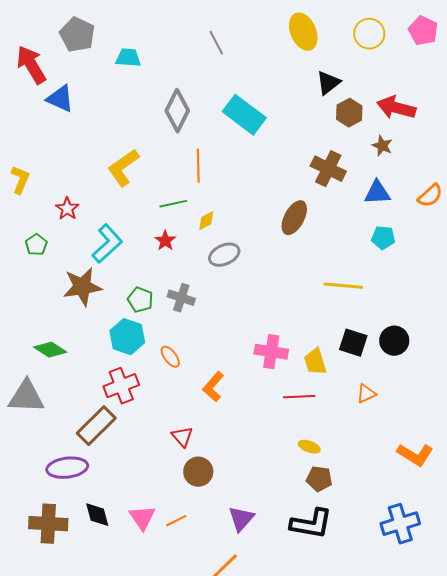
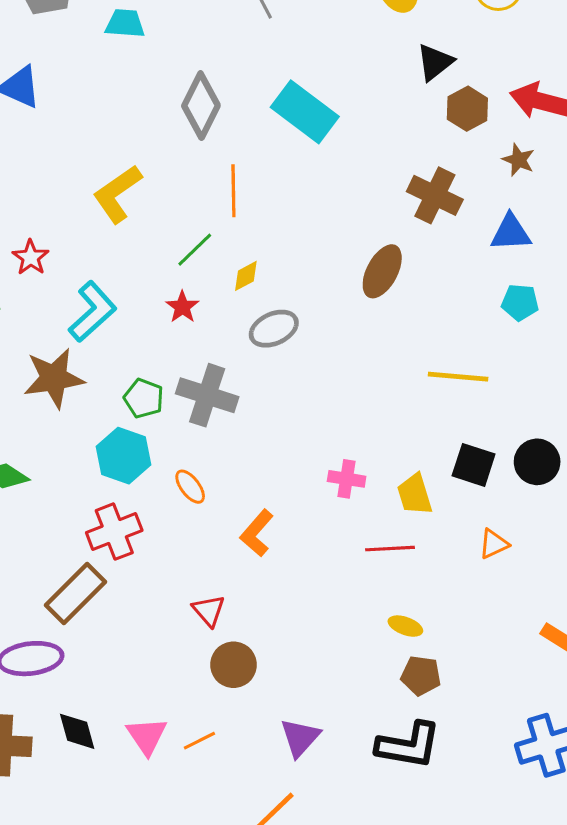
green line: (173, 204) -> (195, 250), turned -32
gray cross: (181, 298) -> (207, 395), size x1.4
pink cross: (271, 352) -> (347, 479), size x0.7

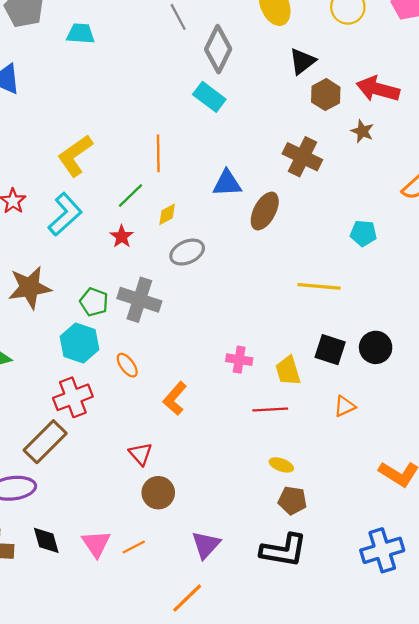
gray diamond: (201, 106) -> (218, 49), moved
cyan rectangle: (305, 112) -> (209, 97), size x0.7
blue triangle: (511, 233) -> (227, 183), moved
cyan L-shape: (93, 312) -> (65, 214), moved

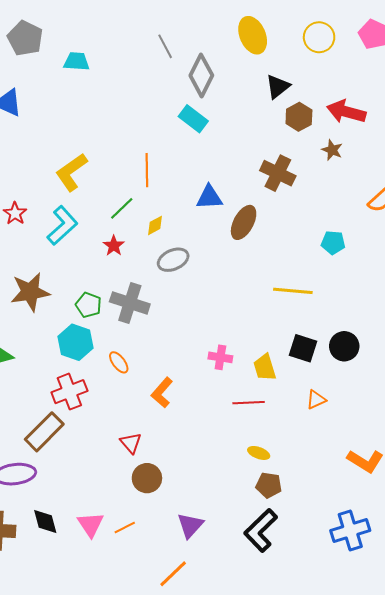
black L-shape: (284, 550) -> (261, 530), turned 126

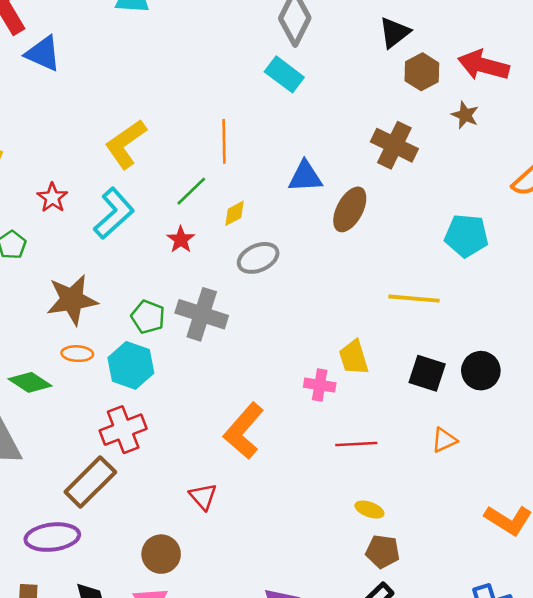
cyan pentagon: (333, 243) -> (466, 236), size x1.4
orange ellipse: (119, 362) -> (77, 354), moved, turned -50
yellow trapezoid: (265, 367) -> (354, 358), moved
orange L-shape: (162, 393) -> (244, 431), size x1.4
brown circle: (147, 478) -> (161, 554), moved

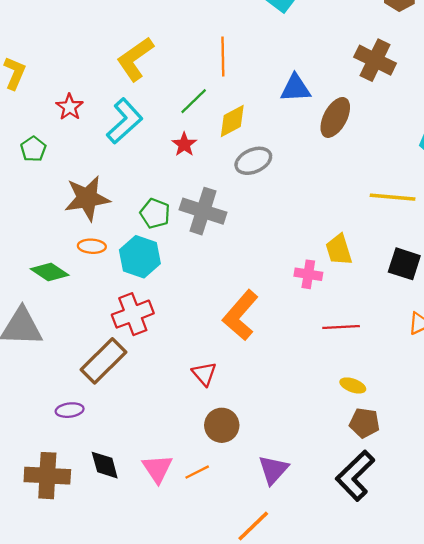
yellow diamond: (234, 213) -> (232, 121), size x1.4
purple ellipse: (52, 537) -> (70, 410), size x0.6
brown circle: (161, 554) -> (222, 425), moved

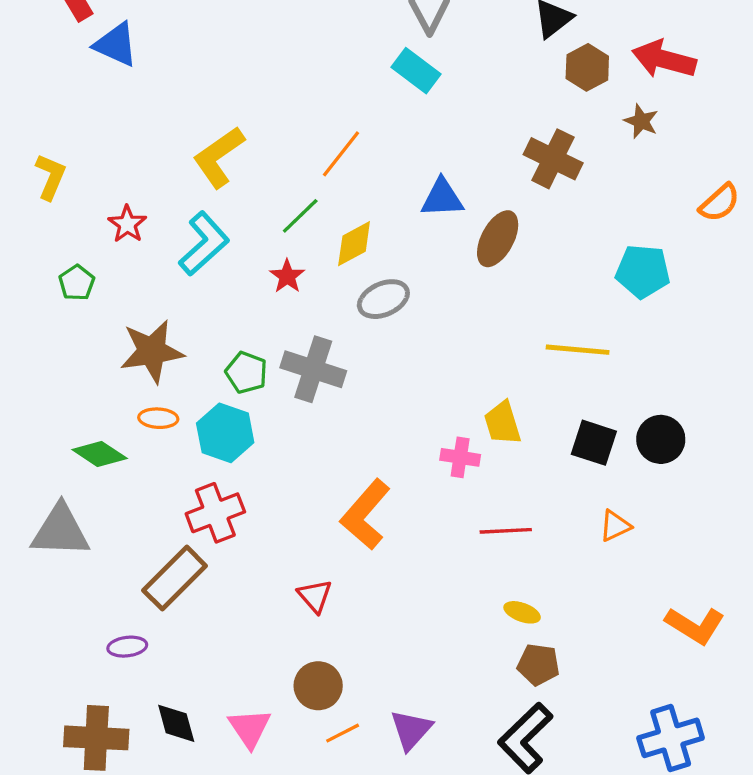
orange line: (223, 57) -> (341, 154), turned 39
brown circle: (222, 425) -> (318, 686), moved
orange line: (197, 472) -> (343, 733), moved

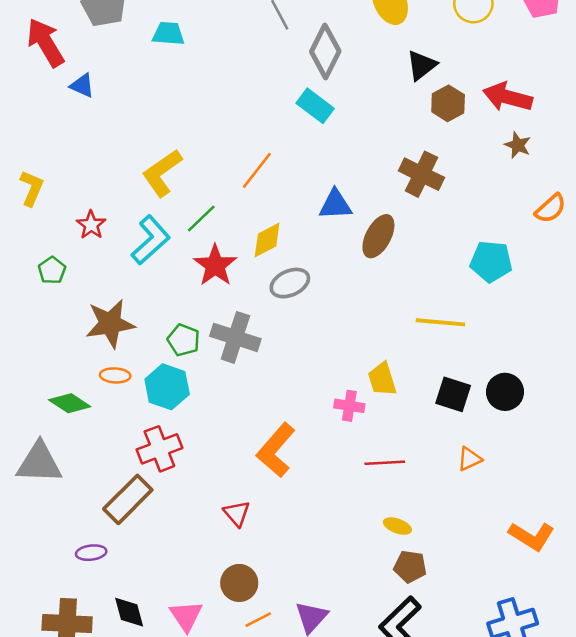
blue triangle: (116, 45) -> (82, 86), size x0.7
brown star: (641, 121) -> (518, 145), moved
green line: (300, 216) -> (201, 218), moved
red star: (287, 276) -> (215, 265), size x1.6

